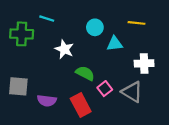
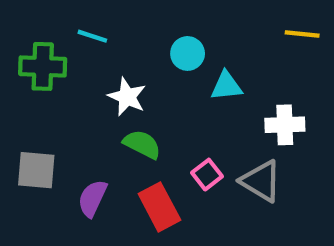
yellow line: (136, 23) -> (302, 34), moved
green semicircle: (85, 73) -> (142, 144), moved
purple semicircle: (47, 101) -> (92, 198), turned 108

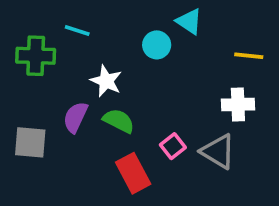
yellow line: (302, 34) -> (249, 56), moved
cyan triangle: (226, 86) -> (189, 21), moved, turned 40
purple semicircle: (92, 198) -> (75, 117), moved

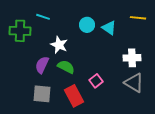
cyan triangle: (189, 21) -> (109, 28), moved
yellow line: (249, 56) -> (138, 18), moved
gray square: (30, 142) -> (42, 94), moved
gray triangle: (218, 151) -> (134, 83), moved

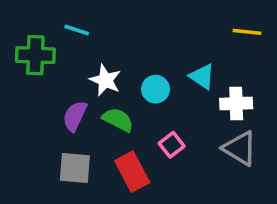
cyan circle: (87, 25) -> (156, 89), moved
cyan triangle: (109, 28) -> (202, 77), moved

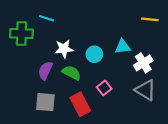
cyan triangle: (202, 77) -> (123, 47), turned -42
white star: (105, 80) -> (64, 49), turned -30
white cross: (236, 104) -> (143, 63), turned -30

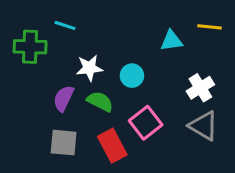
cyan triangle: (123, 47) -> (171, 41), moved
pink square: (104, 88) -> (146, 123), size x1.5

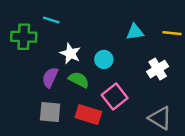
yellow line: (210, 27) -> (172, 33), moved
white star: (89, 68) -> (70, 53), turned 30
gray triangle: (203, 126) -> (160, 118), moved
red rectangle: (112, 146) -> (88, 114), turned -45

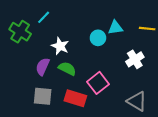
cyan line: (51, 20) -> (44, 17), turned -64
green cross: (24, 37) -> (20, 32), turned 30
cyan circle: (104, 59) -> (98, 38), moved

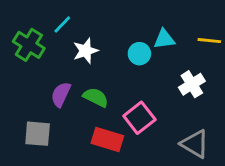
white star: (60, 46) -> (86, 51), moved, turned 30
gray square: (43, 96) -> (38, 134), moved

